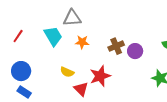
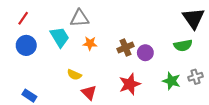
red line: (18, 36) -> (23, 18), moved
blue circle: (21, 71) -> (26, 45), moved
red star: (100, 76) -> (130, 84), moved

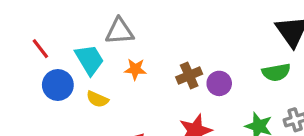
red line: (23, 18) -> (40, 49), moved, turned -72
blue circle: (26, 45) -> (58, 85), moved
yellow semicircle: (74, 75) -> (97, 99), moved

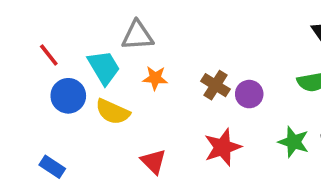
brown cross: (189, 75) -> (216, 85), turned -35
yellow semicircle: (97, 99) -> (113, 112), size x1.4

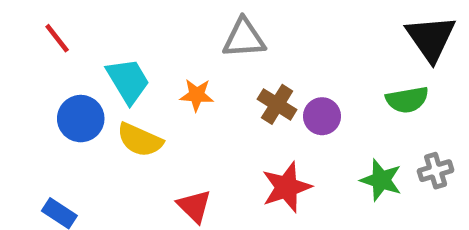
gray triangle: (137, 35) -> (244, 38), moved
red line: (49, 55) -> (57, 38), moved

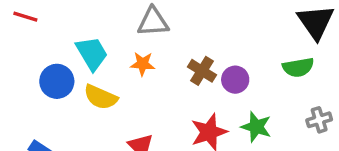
red line: (57, 38) -> (25, 17), moved, turned -35
gray triangle: (244, 38) -> (153, 22), moved
green star: (381, 180) -> (256, 127), moved

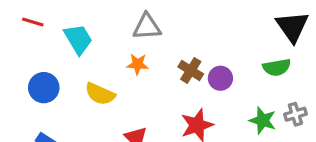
cyan trapezoid: (92, 53) -> (78, 39), moved
blue circle: (57, 81) -> (44, 88), moved
green star: (256, 127) -> (263, 120), moved

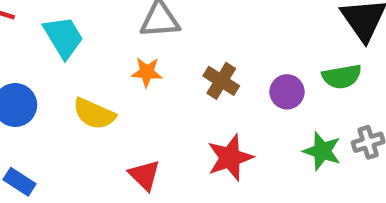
purple circle: (220, 78) -> (287, 92), moved

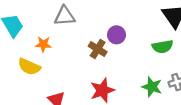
orange star: (147, 72) -> (43, 44), moved
purple circle: (287, 92) -> (116, 35), moved

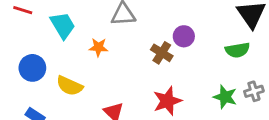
yellow semicircle: (29, 67) -> (70, 86), moved

